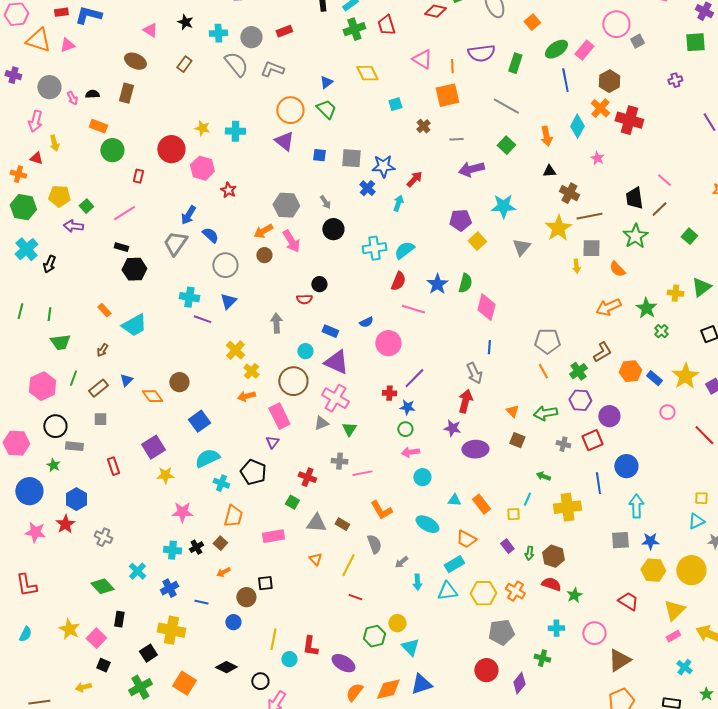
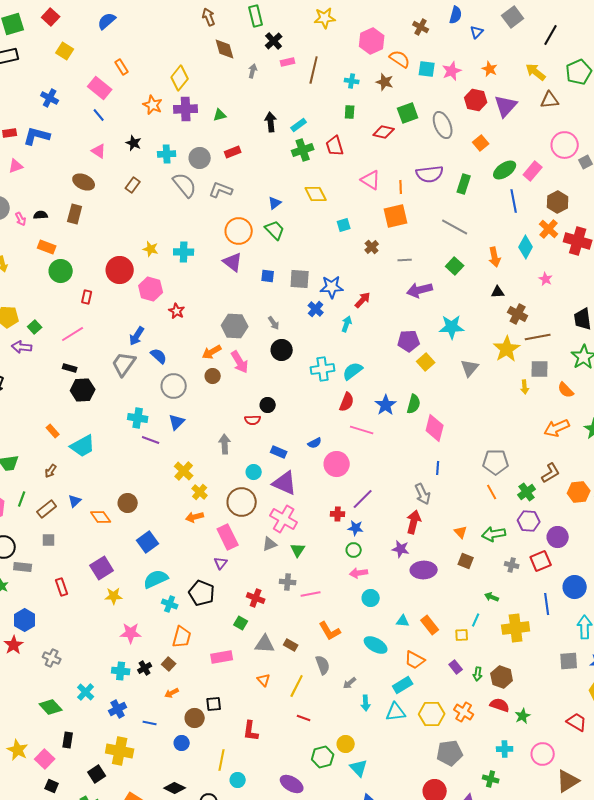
red L-shape: (310, 646) -> (251, 731), moved

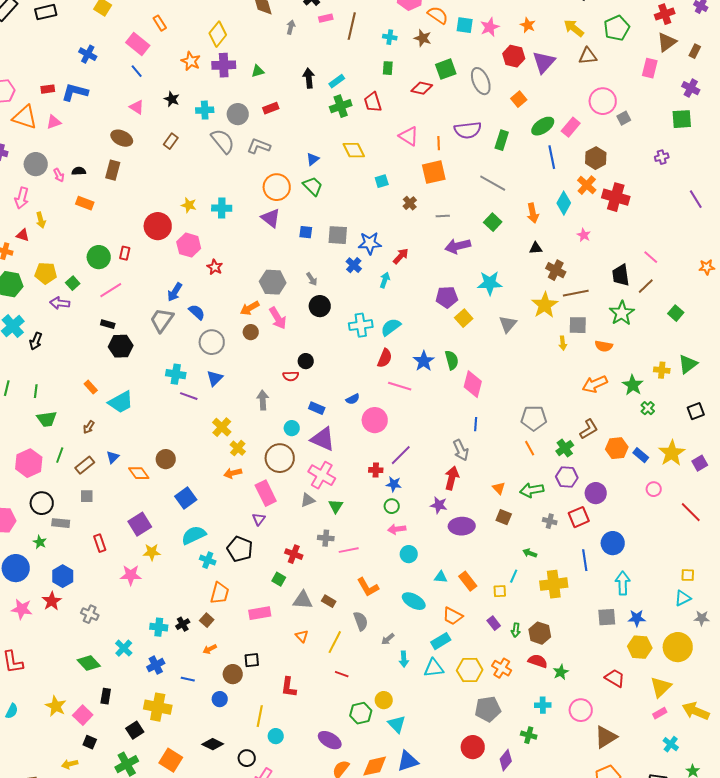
green circle: (61, 271) -> (99, 257), moved
orange semicircle: (566, 390) -> (604, 346), turned -36
green semicircle: (414, 404) -> (452, 360), turned -30
pink star: (131, 633) -> (131, 575), moved

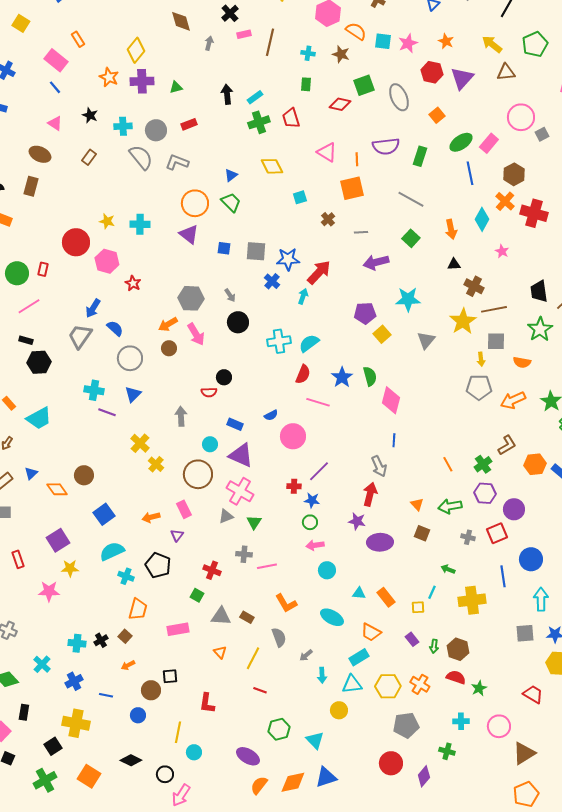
red arrow: (401, 256) -> (319, 272), size x1.5
gray pentagon: (534, 418) -> (479, 387), moved
orange arrow: (233, 473) -> (151, 517), moved
pink rectangle: (266, 493) -> (184, 509), size x0.7
yellow circle: (384, 700) -> (339, 710), moved

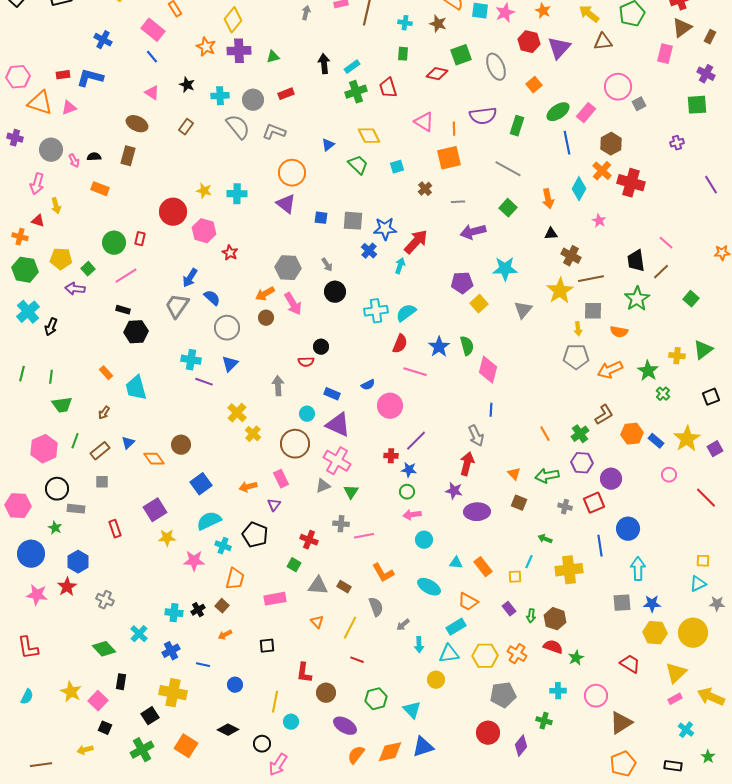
green trapezoid: (231, 202) -> (358, 165), moved
cyan trapezoid: (39, 418) -> (136, 388), turned 104
pink star: (49, 591) -> (194, 561), moved
brown circle: (151, 690) -> (326, 693), moved

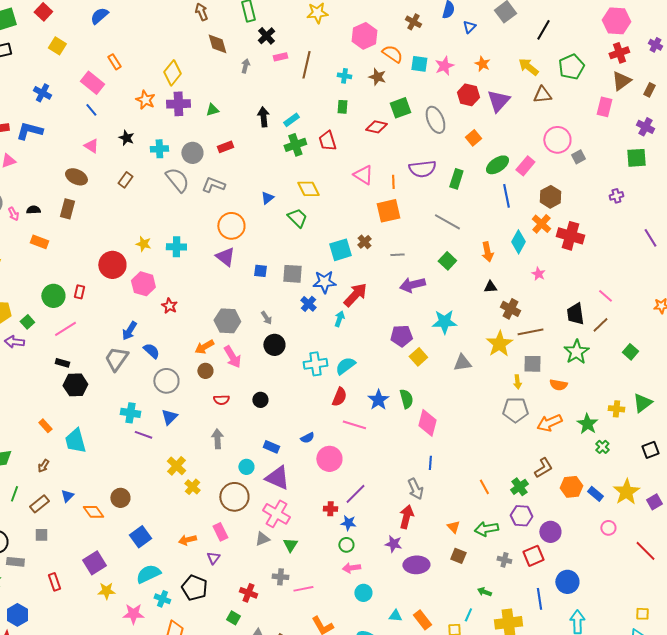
cyan square: (397, 167) -> (340, 250), moved, size x1.6
gray triangle: (523, 310) -> (462, 363), turned 42
red semicircle: (306, 362) -> (221, 400), moved

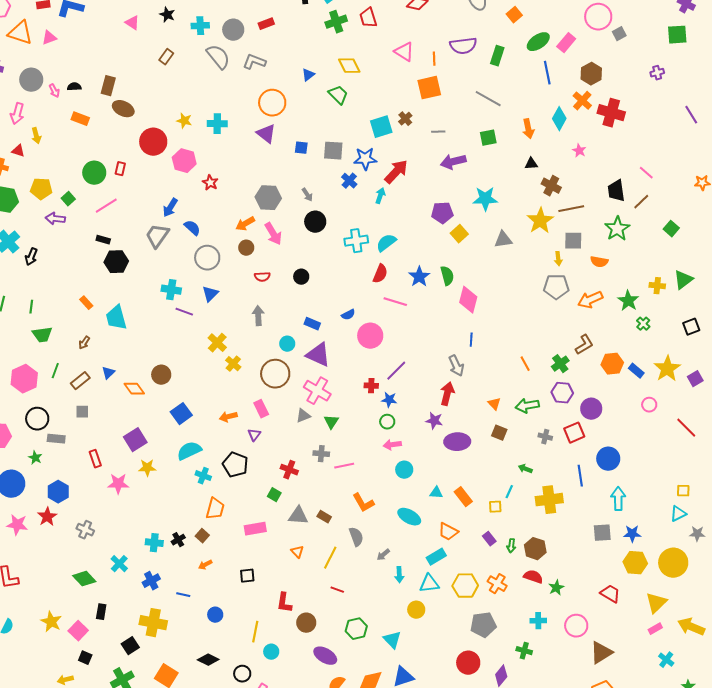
brown ellipse: (76, 177) -> (123, 109), moved
green square: (447, 261) -> (488, 138), turned 36
pink star: (133, 614) -> (118, 484), moved

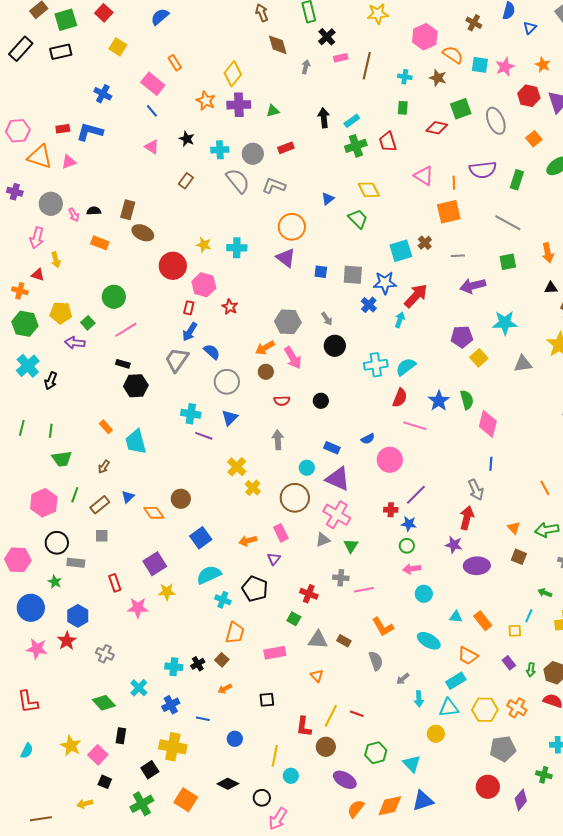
red rectangle: (120, 169) -> (189, 308), moved
yellow line: (330, 558) -> (331, 716), moved

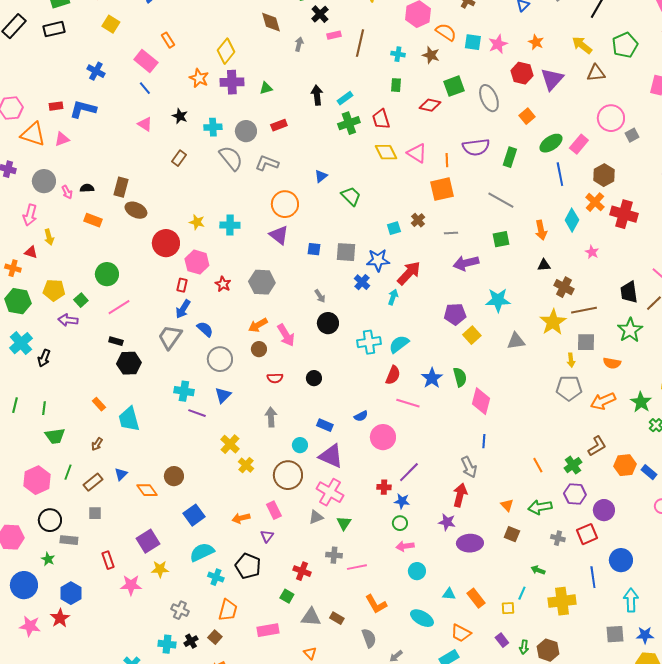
yellow diamond: (369, 190) -> (386, 152), moved
cyan square: (401, 251) -> (394, 228), size x0.6
gray hexagon: (288, 322) -> (262, 282), moved
gray cross: (105, 654) -> (180, 610), moved

